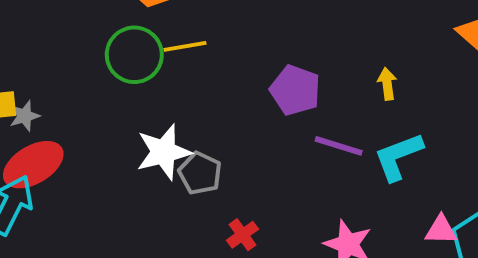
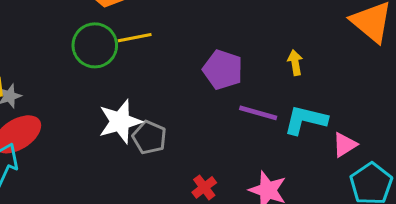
cyan L-shape: (398, 157) -> (306, 120), turned 36
pink triangle: (441, 230) -> (345, 145), moved, turned -32
red cross: (243, 235) -> (204, 187), moved

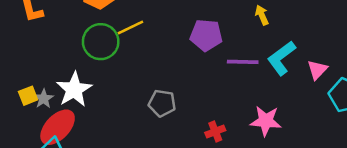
cyan L-shape: (306, 120) -> (281, 58), turned -36
white star: (120, 122) -> (74, 90), moved
red cross: (204, 187) -> (215, 132), turned 30

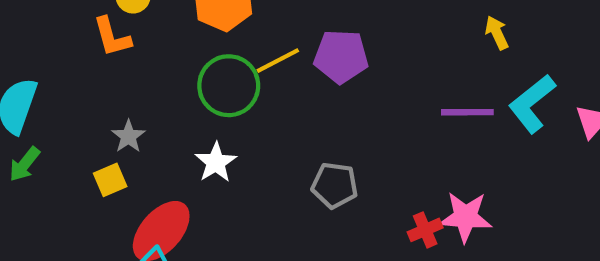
purple pentagon: (206, 35) -> (341, 56), moved
white star: (74, 90) -> (216, 162), moved, size x0.7
gray star: (44, 99) -> (128, 136), moved
pink star: (266, 121) -> (466, 217), moved

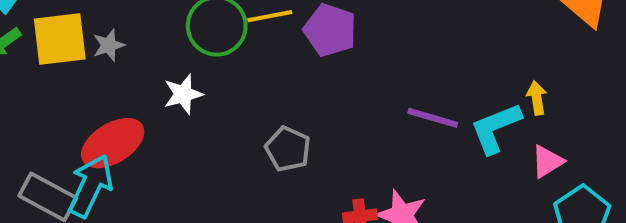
yellow arrow: (497, 33) -> (537, 98), moved
yellow square: (110, 180) -> (60, 39), moved, size x1.8

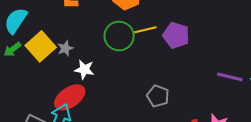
yellow square: (60, 39) -> (41, 46), turned -32
white star: (183, 94) -> (84, 70), moved, turned 30

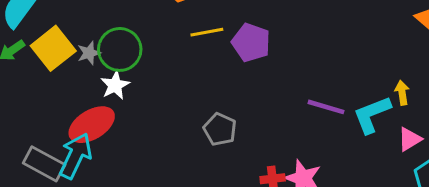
green circle: (119, 36) -> (120, 49), moved
white star: (84, 70) -> (115, 85), turned 30

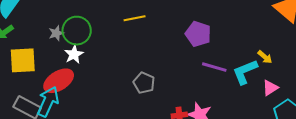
purple pentagon: (251, 43) -> (198, 34), moved
yellow square: (53, 48) -> (23, 60), moved, turned 36
yellow arrow: (402, 93) -> (265, 57), turned 140

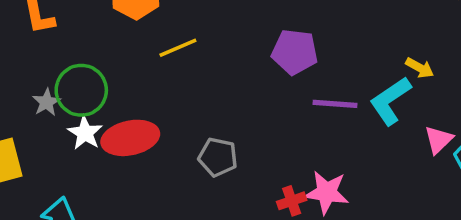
red ellipse: (59, 81) -> (130, 138), moved, turned 32
pink triangle: (270, 88) -> (439, 140), moved

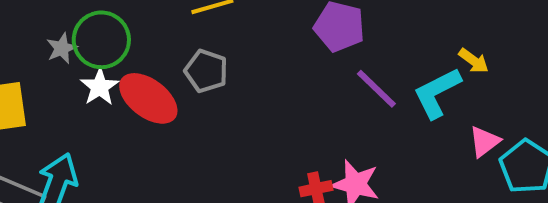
purple line: (335, 104) -> (376, 89), turned 33
red ellipse: (130, 138) -> (148, 98), turned 42
gray pentagon: (218, 157) -> (206, 71), moved

